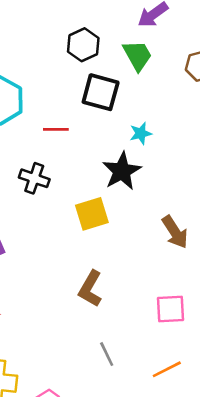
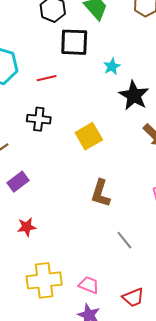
black star: (122, 171) -> (134, 95), moved

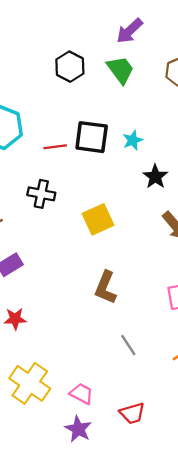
black square: (74, 42) -> (92, 137), moved
black star: (134, 95) -> (155, 177), size x0.7
yellow cross: (44, 280) -> (30, 383), turned 36

